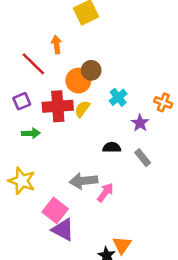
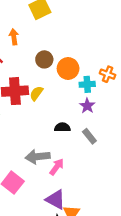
orange circle: (78, 81) -> (68, 69), moved
cyan cross: (118, 97) -> (87, 84), moved, turned 35
orange cross: (163, 102) -> (108, 74), moved
purple triangle: (63, 230) -> (56, 200), moved

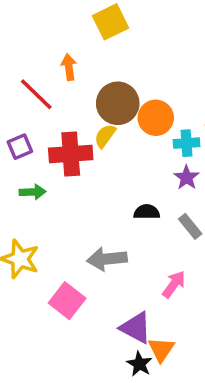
brown circle: (44, 59) -> (118, 103), size x1.5
yellow semicircle: (36, 93) -> (105, 136), moved
pink arrow: (57, 167) -> (174, 284), moved

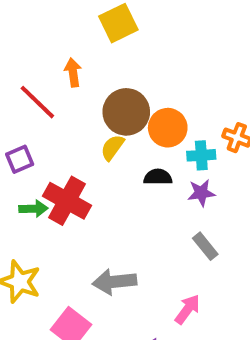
red cross: (71, 154) -> (67, 201), moved, turned 33
purple star: (187, 177) -> (201, 193), turned 30
black semicircle: (147, 212) -> (158, 177), moved

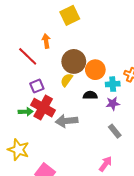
purple square: (20, 159) -> (37, 86), moved
gray arrow: (114, 282) -> (67, 121), moved

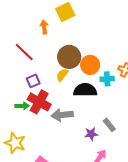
orange arrow: (46, 41) -> (44, 27), moved
black semicircle: (90, 95) -> (85, 90), size x1.6
purple star: (113, 103) -> (91, 134), moved

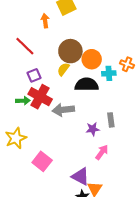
gray rectangle: (109, 125) -> (111, 120), turned 32
yellow star: (15, 143) -> (16, 138), turned 30

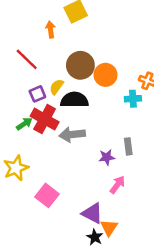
yellow semicircle: (63, 69) -> (57, 87), moved
cyan cross: (109, 73) -> (133, 99), moved
black semicircle: (87, 84) -> (74, 100), moved
green arrow: (23, 101) -> (24, 124), turned -32

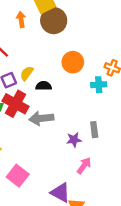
brown circle: (80, 65) -> (54, 21), moved
black semicircle: (74, 100) -> (44, 86), size x0.6

